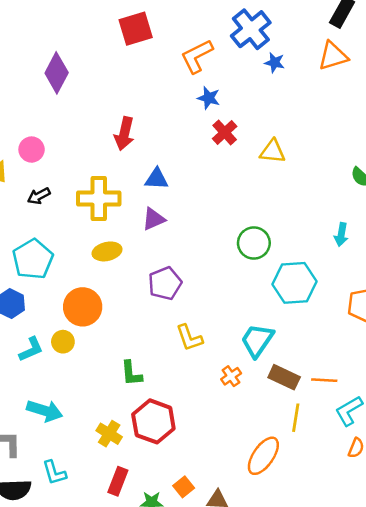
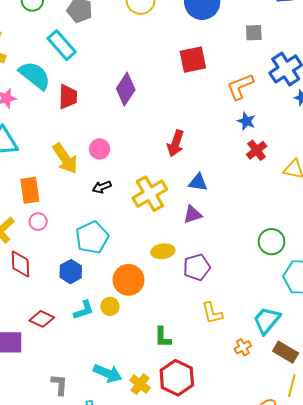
yellow cross: (99, 199) -> (150, 194), turned -36
yellow ellipse: (107, 251) -> (163, 251), moved
cyan arrow: (45, 411) -> (108, 373), moved

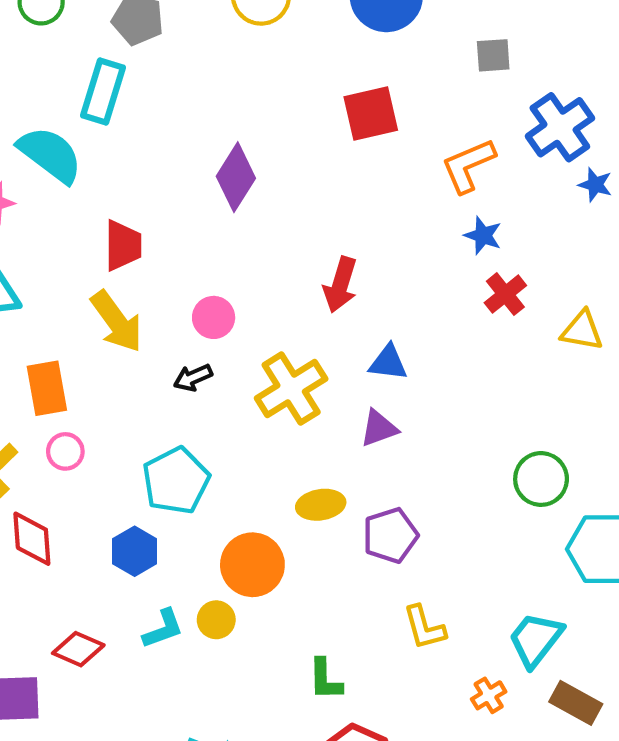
cyan rectangle: (62, 45) -> (103, 92), turned 60
red trapezoid: (68, 97) -> (123, 245), moved
pink circle: (100, 149) -> (214, 317), moved

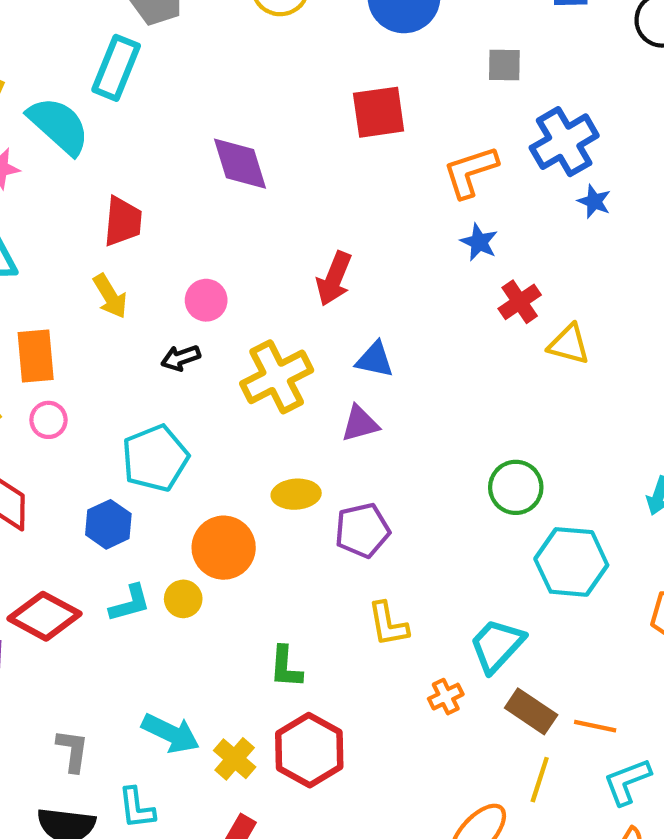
purple diamond: (236, 177) -> (240, 164), turned -54
red cross: (505, 294) -> (520, 302), moved
yellow arrow: (117, 322) -> (110, 296), size x0.7
red diamond: (78, 649) -> (45, 616), size x1.4

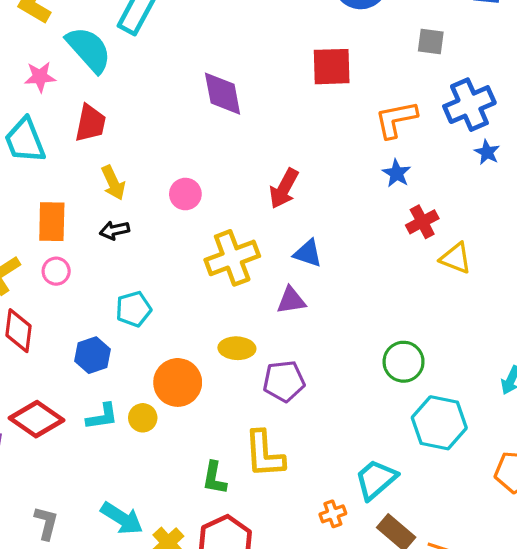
red trapezoid: (123, 221) -> (90, 123), moved
black arrow: (181, 358) -> (114, 230), moved
cyan pentagon: (155, 458) -> (134, 309), size x0.7
yellow L-shape: (388, 624) -> (264, 454), moved, size x1.4

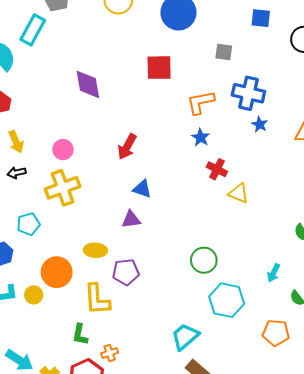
blue cross: (469, 105) -> (248, 93), turned 36
red cross: (422, 222) -> (217, 169), turned -36
yellow cross: (232, 258) -> (63, 188), moved
yellow L-shape: (264, 454) -> (97, 299), moved
orange cross: (333, 514) -> (110, 353), moved

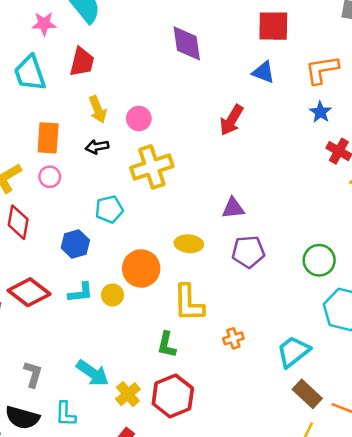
pink circle: (63, 150) -> (139, 118), moved
blue triangle: (142, 189) -> (263, 72), moved
purple pentagon: (126, 272) -> (248, 252), moved
orange cross: (110, 353) -> (233, 338), moved

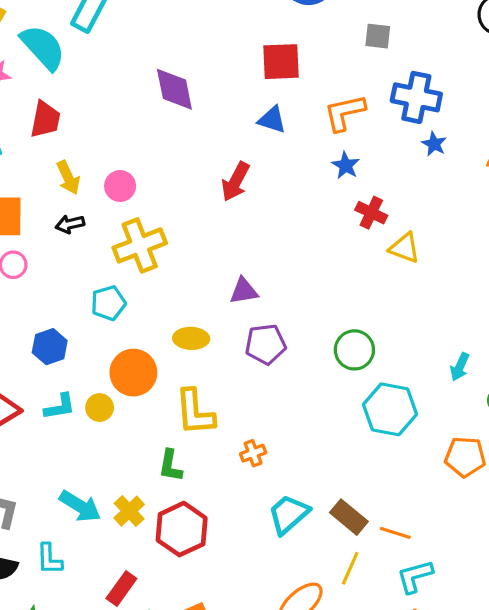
cyan pentagon: (109, 209) -> (108, 303), moved
cyan trapezoid: (293, 352) -> (289, 514), moved
yellow cross: (128, 394) -> (129, 511), moved

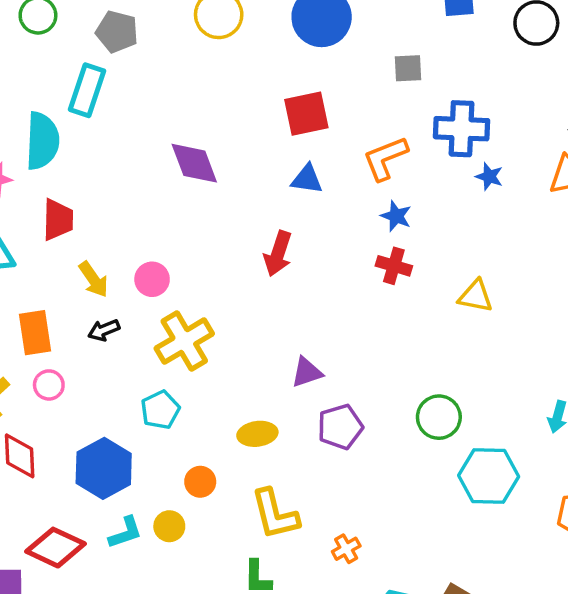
cyan semicircle: (43, 47) -> (42, 141), turned 54
red cross: (371, 213) -> (394, 266), moved
blue hexagon: (50, 347) -> (104, 468), size x1.5
orange circle: (133, 373) -> (200, 482), size x0.6

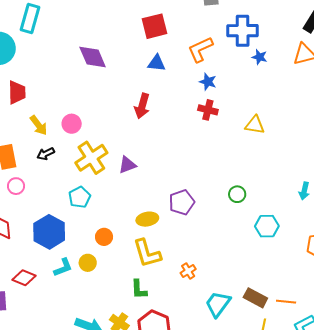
purple triangle: (307, 372) -> (127, 165), moved
green circle: (439, 417) -> (237, 194), size x0.7
yellow ellipse: (257, 434) -> (147, 219), moved
cyan hexagon: (489, 476) -> (267, 226), size x0.7
red diamond: (56, 548) -> (24, 278), size x0.7

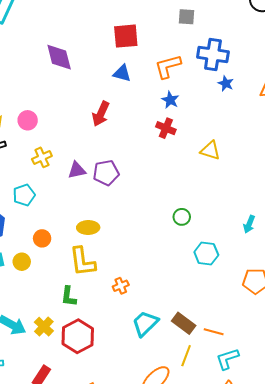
yellow cross: (91, 158) -> (42, 157), size x0.6
purple pentagon: (182, 202) -> (106, 173), moved

